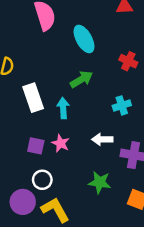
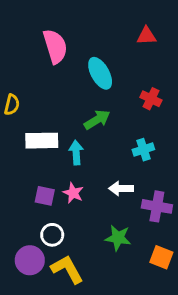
white rectangle: (33, 98) -> (42, 141), turned -72

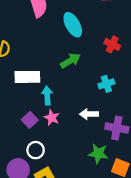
cyan arrow: (76, 153) -> (47, 96), moved
purple square: (45, 196) -> (30, 120), turned 35
green star: (118, 238) -> (98, 154), moved

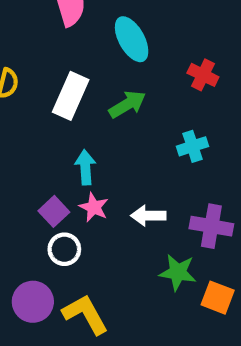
white rectangle: (27, 77) -> (71, 96), moved, turned -65
white arrow: (89, 114) -> (148, 216), moved
white circle: (36, 150) -> (64, 249), moved

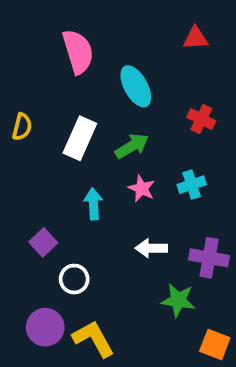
pink star: (94, 207) -> (142, 188), moved
purple square: (54, 211) -> (43, 242), moved
orange square: (218, 298) -> (215, 345), moved

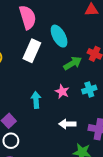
white rectangle: (80, 138) -> (32, 51), moved
green arrow: (132, 146) -> (73, 63), moved
white circle: (74, 279) -> (11, 141), moved

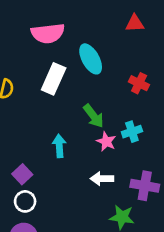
pink semicircle: (28, 17) -> (48, 33), turned 100
green arrow: (73, 63) -> (93, 116), moved, turned 84
pink star: (62, 92) -> (106, 142), moved

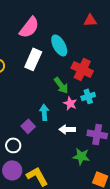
pink semicircle: (48, 33) -> (29, 27), turned -45
red cross: (139, 83) -> (82, 69), moved, size x1.5
cyan arrow: (59, 146) -> (44, 112), moved
purple square: (22, 174) -> (28, 126), moved

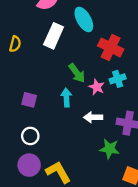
green arrow: (61, 85) -> (77, 73), moved
purple square: (28, 126) -> (29, 100), moved, turned -32

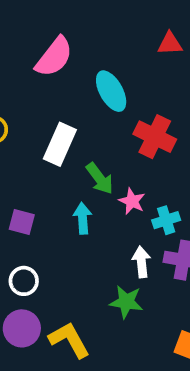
white rectangle: (54, 36) -> (60, 144), moved
cyan cross: (118, 79) -> (166, 220), moved
white arrow: (93, 117) -> (141, 262), moved, turned 84
green star: (109, 149) -> (126, 302), moved

